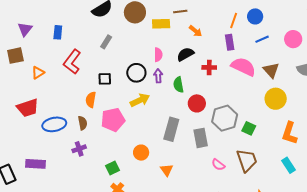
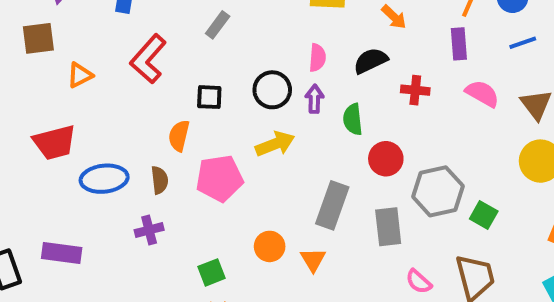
pink semicircle: (243, 67) -> (482, 94), size x0.7
orange triangle: (167, 170) -> (313, 260), moved

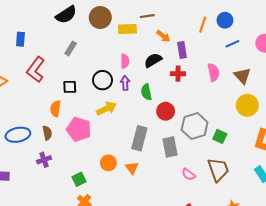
purple rectangle: (459, 44) -> (182, 50), moved
pink semicircle: (482, 94) -> (213, 72), turned 54
pink pentagon: (219, 178) -> (79, 129), turned 30

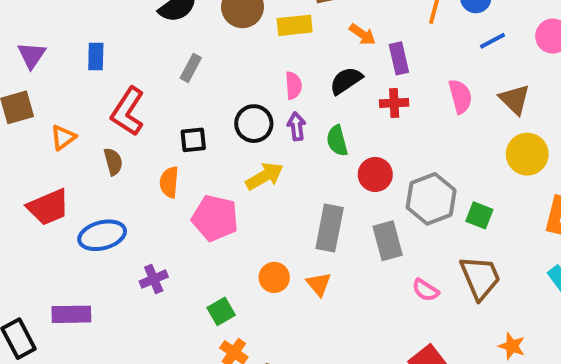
brown semicircle: (47, 133) -> (113, 162), moved

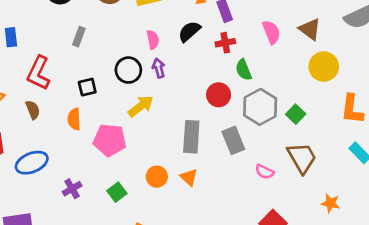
green semicircle: (337, 141) -> (244, 70), moved
green square: (479, 215) -> (296, 114), turned 30
green square: (221, 311) -> (117, 192), moved

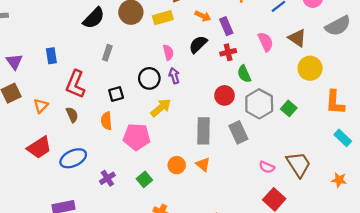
brown trapezoid: (302, 158) -> (299, 164), moved
pink semicircle: (265, 172) -> (267, 167), moved
orange star: (330, 203) -> (339, 180), moved

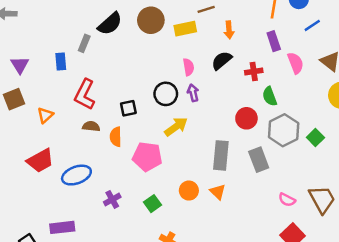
orange arrow: (203, 16) -> (229, 30), turned 56
purple rectangle: (226, 26) -> (274, 41), moved
gray rectangle: (107, 53) -> (84, 43), moved
brown semicircle: (72, 115) -> (91, 126), moved, turned -63

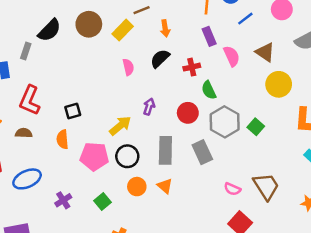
yellow rectangle: (185, 29) -> (123, 30), turned -30
purple arrow: (193, 93) -> (149, 107), moved, turned 35
black circle: (166, 94) -> (127, 156), moved
brown semicircle: (91, 126) -> (24, 133), moved

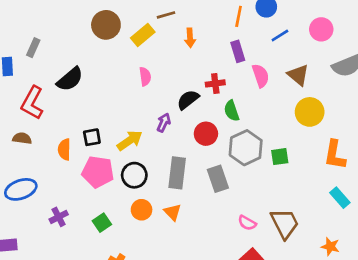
black semicircle: (49, 30) -> (70, 79), moved
black semicircle: (160, 59) -> (188, 100), moved
black square: (73, 111) -> (92, 137), moved
green square: (256, 127) -> (280, 157), turned 35

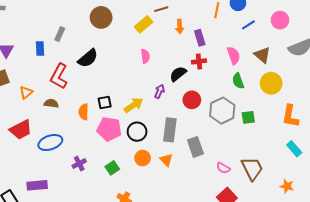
brown circle: (106, 25) -> (101, 17), moved
purple rectangle: (238, 51) -> (200, 38), moved
green semicircle: (232, 111) -> (238, 81), moved
gray rectangle: (218, 179) -> (195, 147), moved

